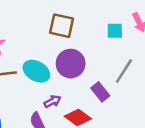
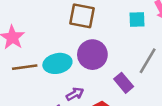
cyan ellipse: (36, 71) -> (57, 63), turned -40

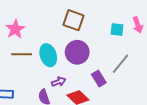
cyan ellipse: (57, 63) -> (48, 55), turned 75

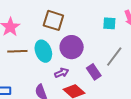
brown square: (73, 20) -> (53, 20), moved
purple arrow: (59, 82) -> (62, 73), moved

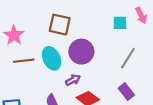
purple rectangle: (94, 72) -> (126, 92), moved

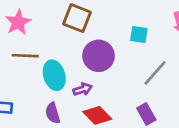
cyan square: (120, 23) -> (139, 35), moved
cyan ellipse: (52, 58) -> (54, 75), moved

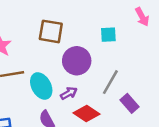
gray line: (155, 73) -> (110, 82), moved

